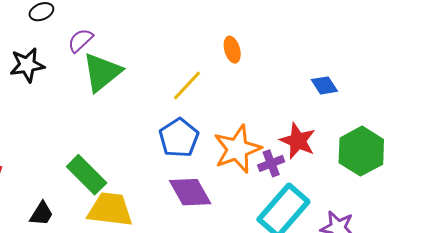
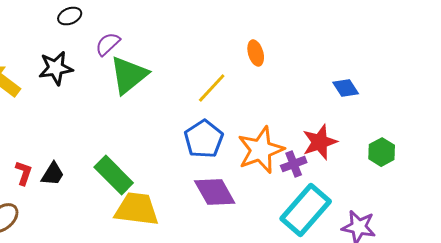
red star: (298, 141) -> (320, 142), turned 30
green hexagon: (361, 151) -> (382, 152), size x0.6
black trapezoid: (41, 214) -> (53, 174), moved

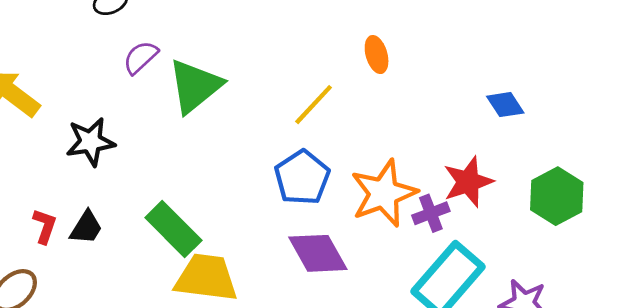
purple semicircle: (108, 44) -> (141, 57), moved
black star: (56, 68) -> (90, 142), moved
green hexagon: (382, 152) -> (557, 196), size x1.4

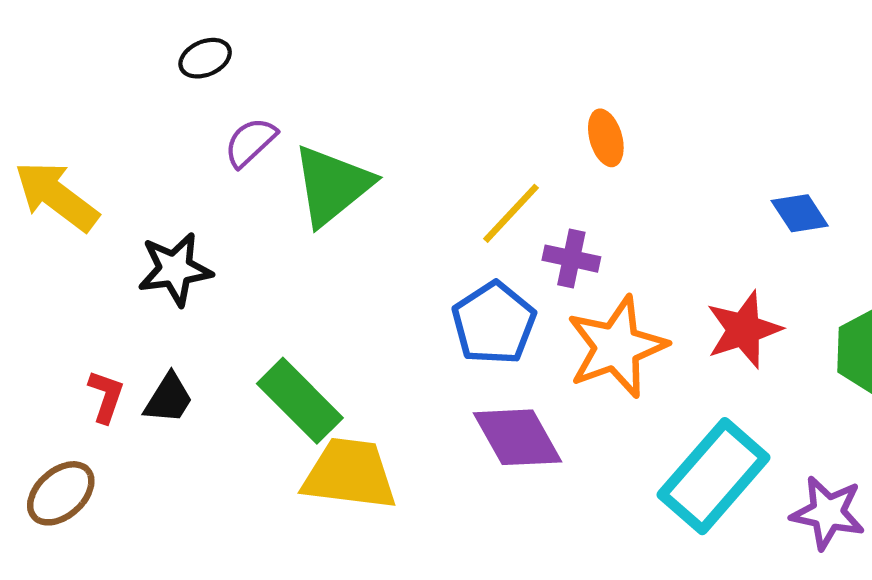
purple cross: (431, 213) -> (571, 259), moved, turned 33

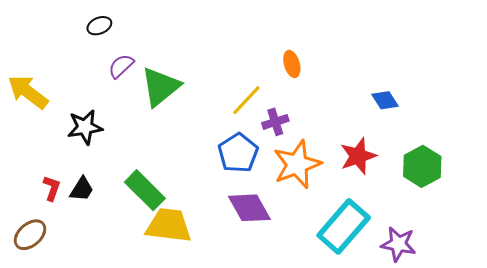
purple cross: (571, 259) -> (275, 122), turned -30

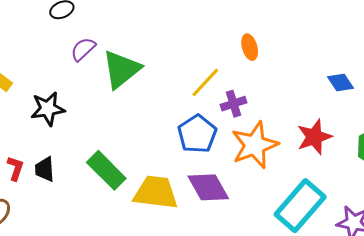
black trapezoid: (82, 189) -> (45, 169), turned 144
yellow trapezoid: (169, 225) -> (156, 192), moved

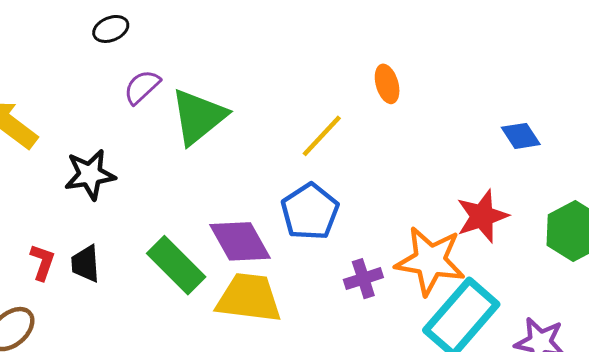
purple cross: (233, 104) -> (363, 279), moved
orange star: (255, 145) -> (430, 261), moved, turned 30
purple diamond: (208, 187) -> (240, 241), moved

